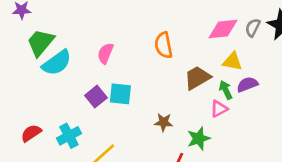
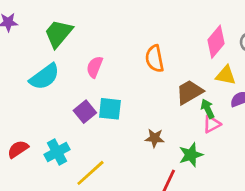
pink diamond: (223, 29) -> (216, 42), turned -44
green trapezoid: (41, 43) -> (58, 33), moved
green arrow: (226, 90) -> (208, 109), moved

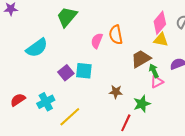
green trapezoid: (58, 33) -> (67, 17), moved
pink semicircle: (95, 67) -> (97, 41), moved
yellow triangle: (226, 75) -> (161, 40), moved

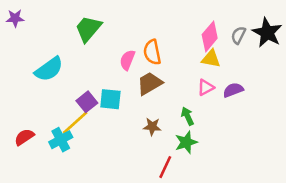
brown trapezoid: (141, 59) -> (150, 83), moved
green arrow: (154, 71) -> (187, 116), moved
pink triangle: (157, 82) -> (206, 87), moved
yellow line: (70, 117) -> (75, 123), moved

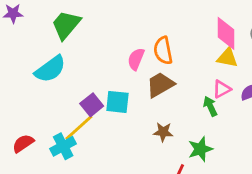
green trapezoid: (88, 29) -> (66, 25), moved
pink diamond: (210, 36) -> (226, 33), turned -40
green arrow: (187, 116) -> (210, 106), moved

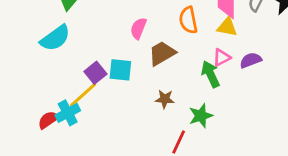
orange semicircle: (163, 51) -> (188, 20), moved
green arrow: (210, 106) -> (210, 74), size x1.4
red semicircle: (23, 143) -> (48, 120), moved

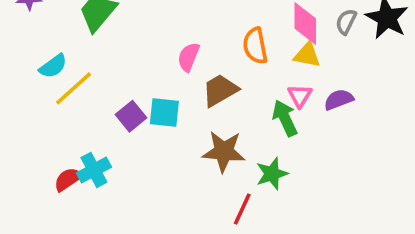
cyan semicircle: (55, 38) -> (53, 66), moved, size x0.7
pink triangle: (222, 57) -> (300, 96), turned -30
yellow line: (83, 95) -> (74, 88), moved
brown star: (165, 99) -> (224, 151), size x1.6

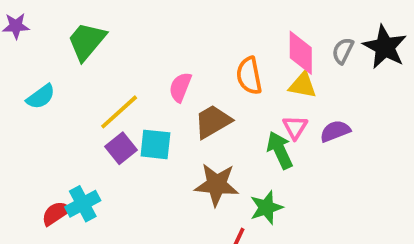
yellow line: (74, 88) -> (119, 112), moved

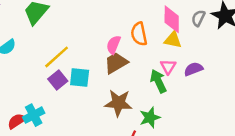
pink semicircle: (180, 87) -> (114, 45), moved

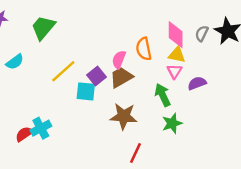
pink triangle: (168, 67) -> (174, 71), moved
purple square: (58, 80) -> (96, 76), moved
green star: (150, 117) -> (172, 123), moved

